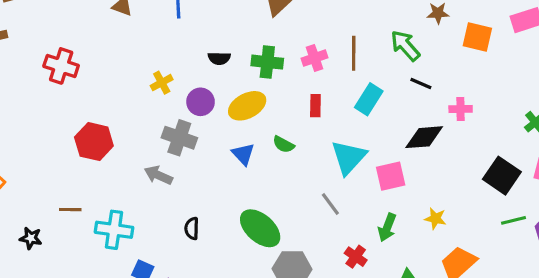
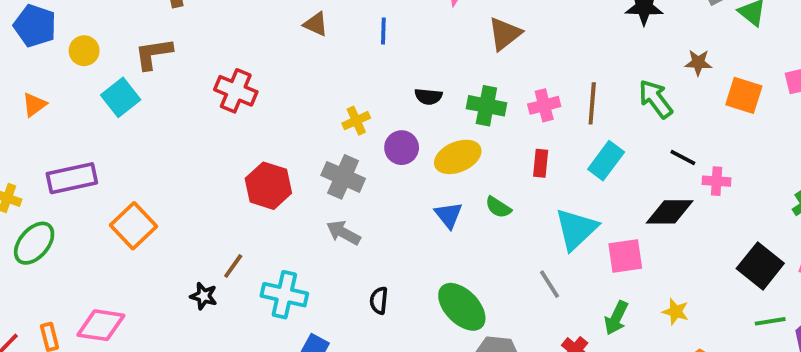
black line: (421, 83) -> (683, 157), moved
gray cross: (179, 138) -> (343, 177), moved
brown line: (70, 210) -> (233, 266), turned -60
black star: (31, 238) -> (204, 296), moved

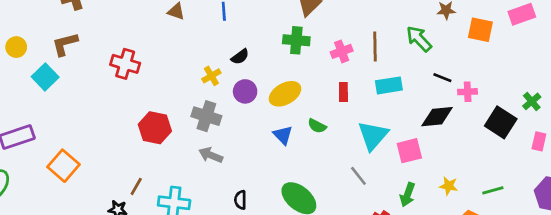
black semicircle: (428, 97) -> (240, 57), moved, turned -36
green cross: (486, 106) -> (296, 40), moved
cyan rectangle: (606, 161) -> (389, 85), turned 50
black square: (760, 266) -> (501, 122), moved
green line: (770, 321) -> (493, 190), moved

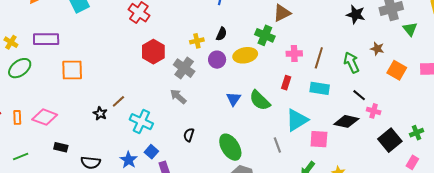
black semicircle: (240, 57) -> (221, 34), turned -48
yellow ellipse: (285, 94) -> (245, 55), moved
green semicircle: (317, 126) -> (260, 100), size x1.6
red hexagon: (155, 128) -> (153, 52), moved
orange square: (64, 166) -> (72, 70), turned 30

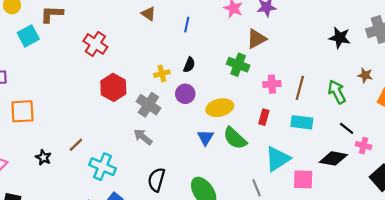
yellow ellipse: (245, 55) -> (220, 108), moved
black star: (100, 113) -> (43, 157), moved
black semicircle: (189, 135) -> (156, 180), size x1.5

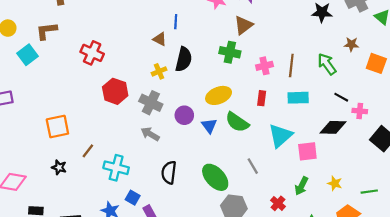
brown triangle: (148, 14) -> (160, 39), moved
black semicircle: (189, 65) -> (184, 59), size x1.6
purple circle: (185, 94) -> (184, 115), moved
orange square: (22, 111) -> (57, 126), moved
gray line: (257, 188) -> (253, 166), moved

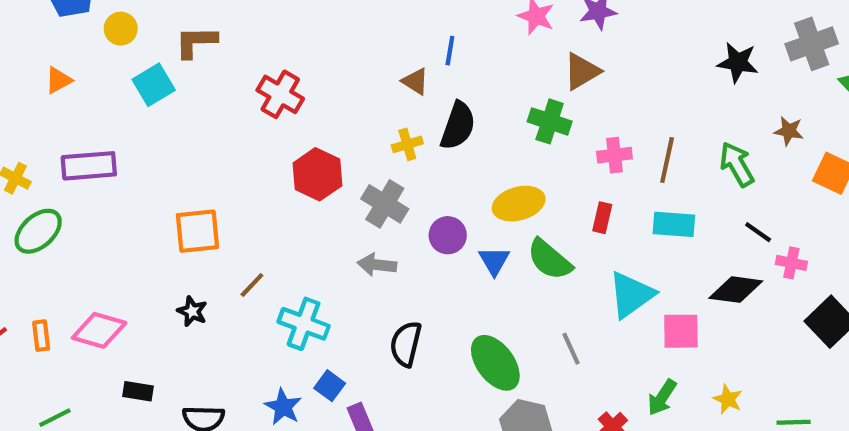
gray arrow: (150, 134) -> (377, 265), turned -30

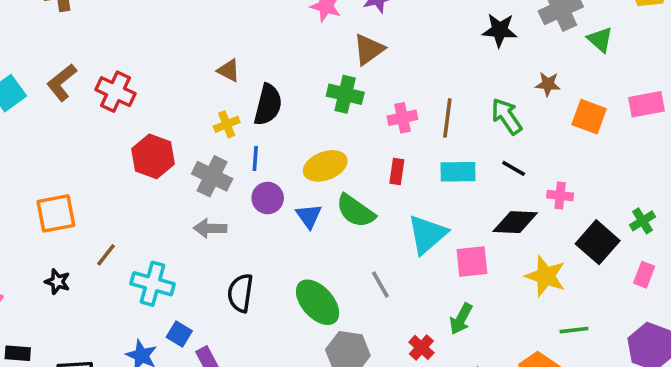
brown L-shape: (196, 42) -> (62, 82), moved, turned -33
blue line: (450, 51) -> (255, 158), moved
black line: (758, 232) -> (514, 168), moved
yellow star: (728, 399) -> (545, 276), moved, size x1.6

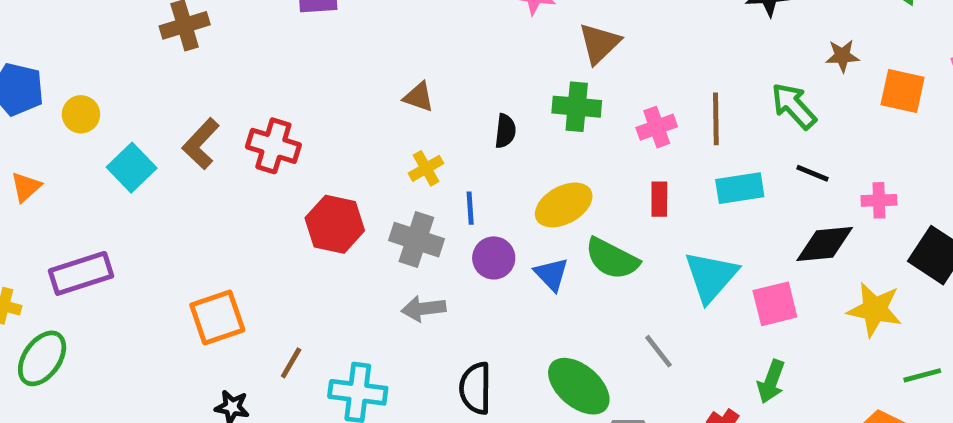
black semicircle: (268, 105) -> (505, 131), moved, size x0.6

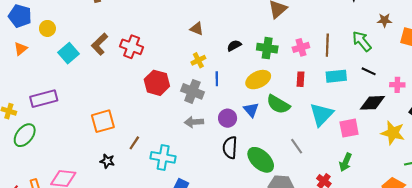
green cross: (577, 107) -> (267, 48), moved
black semicircle: (505, 131) -> (234, 46), turned -128
orange triangle: (26, 187) -> (21, 49), moved
purple circle: (494, 258) -> (228, 118), moved
black semicircle: (475, 388) -> (230, 148), moved

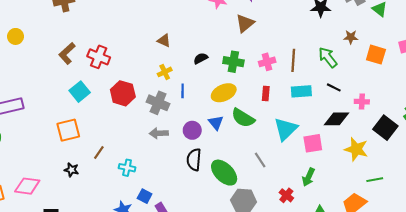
cyan square: (69, 53) -> (80, 92), moved
cyan cross: (163, 157) -> (127, 168), size x0.7

